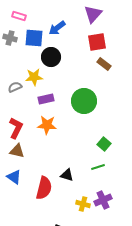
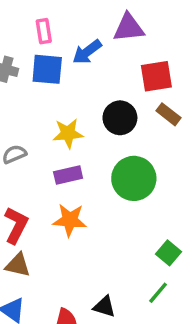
purple triangle: (93, 14) -> (129, 28), moved, turned 42
pink rectangle: (19, 16) -> (44, 31), moved, turned 64
black circle: (51, 57) -> (120, 118), moved
yellow star: (34, 77) -> (68, 133), moved
green line: (98, 167) -> (158, 293), turned -32

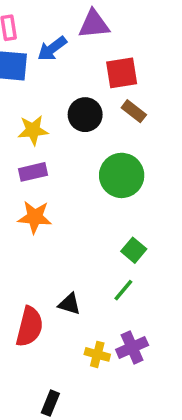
green circle: (134, 178) -> (122, 175), moved

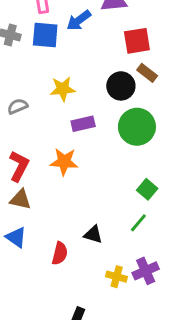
black circle: (85, 115) -> (121, 86), moved
purple rectangle: (33, 172) -> (83, 124), moved
red semicircle: (30, 327) -> (60, 253), size x0.7

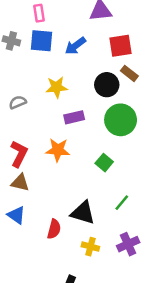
blue arrow: (79, 20) -> (75, 46), moved
green square: (147, 189) -> (104, 163), moved
black triangle: (93, 234) -> (83, 213), size x1.5
yellow cross: (117, 277) -> (90, 247), moved

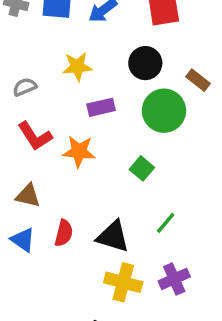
brown rectangle: (129, 73) -> (198, 80), moved
red L-shape: (19, 154) -> (35, 136), moved, turned 120
red semicircle: (54, 229) -> (64, 233), moved
yellow cross: (90, 247) -> (123, 282), size x1.5

